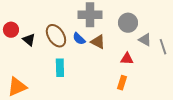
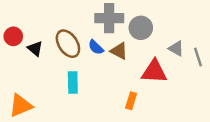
gray circle: (128, 23) -> (141, 28), moved
red triangle: (127, 59) -> (154, 72), size x1.6
orange rectangle: (122, 83) -> (131, 101), moved

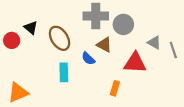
red circle: (13, 36) -> (12, 40), moved
blue semicircle: (96, 47) -> (88, 58), moved
black triangle: (35, 48) -> (31, 28), moved

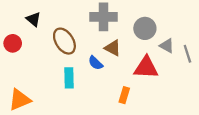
gray circle: (123, 24) -> (145, 28), moved
black triangle: (31, 28) -> (33, 19), moved

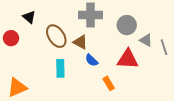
brown triangle: (113, 48) -> (80, 42), moved
blue semicircle: (95, 63) -> (92, 60), moved
orange rectangle: (124, 95) -> (109, 83), turned -48

